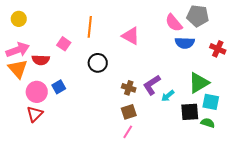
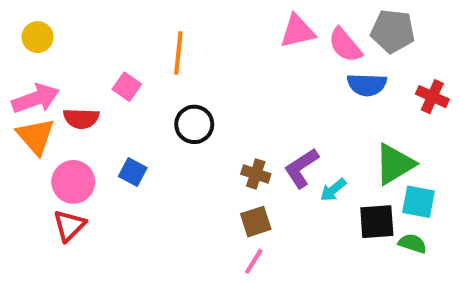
pink triangle: (131, 36) -> (297, 31), moved, turned -42
blue square: (59, 87) -> (133, 172), moved, turned -32

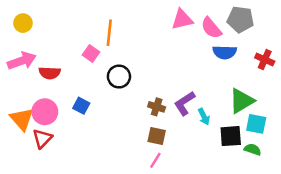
pink square: (127, 87) -> (91, 53), moved
orange triangle: (36, 136) -> (22, 119), moved
cyan arrow: (333, 190) -> (204, 117), turned -77
brown square: (256, 222) -> (157, 136), turned 30

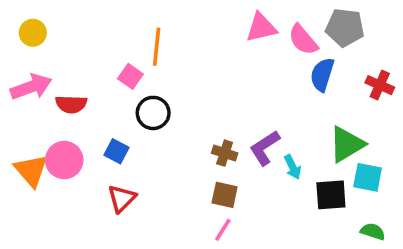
blue semicircle: (225, 52) -> (322, 75), turned 105
black circle: (119, 77) -> (153, 113), moved
red triangle: (42, 138) -> (122, 198), moved
green semicircle: (253, 149) -> (373, 231), moved

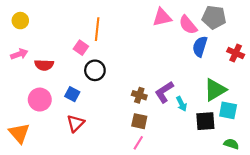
pink arrow: (31, 87) -> (19, 54), size x0.7
orange triangle: (31, 170) -> (19, 133), moved

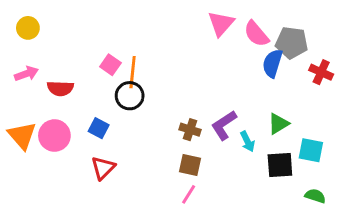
pink triangle: (162, 17) -> (221, 24), turned -36
gray pentagon: (214, 17) -> (292, 43), moved
orange line: (97, 29) -> (133, 72), moved
green triangle: (215, 90) -> (278, 124), moved, size x0.7
orange triangle: (19, 133) -> (22, 136), moved

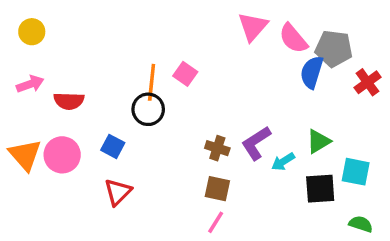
pink square: (110, 65) -> (185, 74), moved
red cross: (321, 72) -> (367, 82), turned 30
cyan arrow: (247, 141) -> (283, 162), turned 84

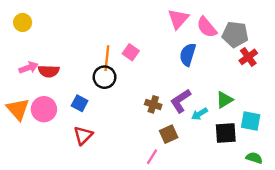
blue semicircle: (312, 72) -> (188, 55), moved
red cross: (367, 82) -> (248, 57), moved
pink arrow: (30, 84) -> (29, 68), moved
brown square: (217, 189) -> (169, 134), moved, turned -36

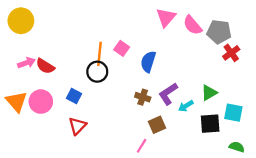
yellow circle: (23, 22) -> (21, 21), size x1.5
blue semicircle: (188, 55) -> (148, 62), moved
red semicircle: (49, 71) -> (45, 66), turned 30

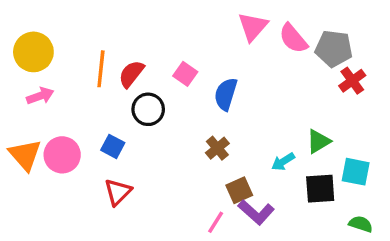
yellow circle: (21, 21) -> (33, 52), moved
orange line: (99, 54) -> (101, 69), moved
red semicircle: (45, 66) -> (131, 74), moved, turned 96
purple L-shape: (168, 94) -> (256, 212), moved, turned -105
brown cross: (143, 97) -> (217, 148), turned 32

